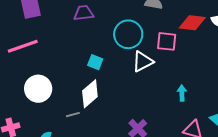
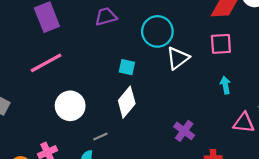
pink square: (167, 41) -> (221, 44), moved
gray line: (73, 115) -> (100, 137), moved

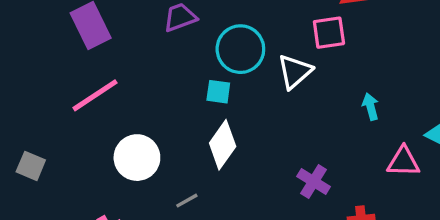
cyan circle: (157, 31) -> (240, 49), moved
pink square: (221, 44) -> (329, 33), moved

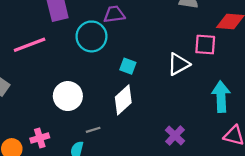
cyan circle: (240, 49) -> (91, 36), moved
pink line: (95, 95) -> (30, 45), moved
cyan arrow: (371, 107) -> (221, 97), size x1.8

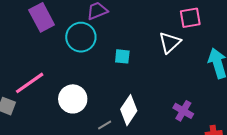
pink line: (30, 45) -> (30, 83), moved
white diamond: (123, 100) -> (129, 110), moved

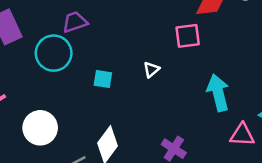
white triangle: (170, 43) -> (151, 70), moved, size x0.6

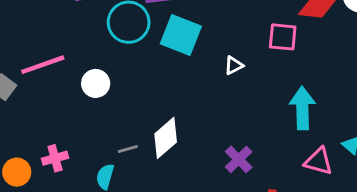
cyan square: (103, 79) -> (181, 35), moved, size x1.8
white circle: (40, 128) -> (96, 83), moved, size x0.7

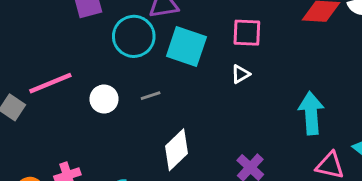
pink square: (283, 37) -> (247, 33), moved
gray line: (128, 149) -> (151, 96), moved

